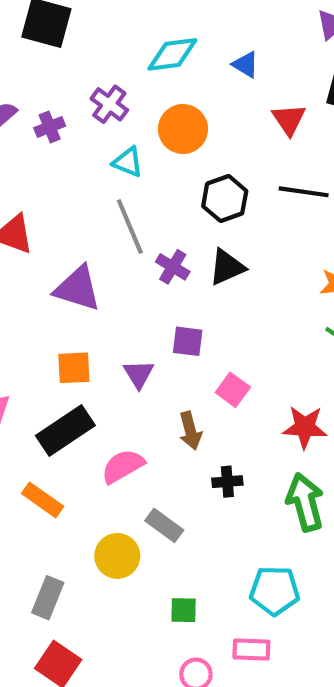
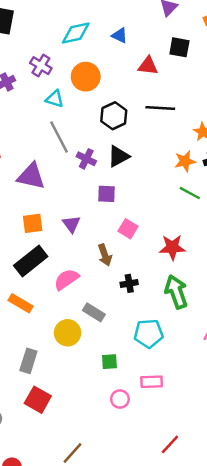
red triangle: (289, 119) -> (148, 66), turned -45
purple square: (188, 341) -> (107, 194), moved
cyan pentagon: (275, 591) -> (149, 334), moved

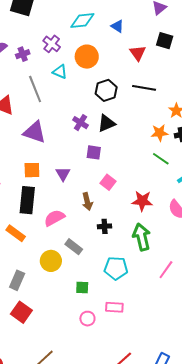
red triangle: (148, 66) -> (138, 53), turned 42
gray line: (59, 137) -> (35, 89), moved
black rectangle: (31, 261) -> (27, 200), turned -52

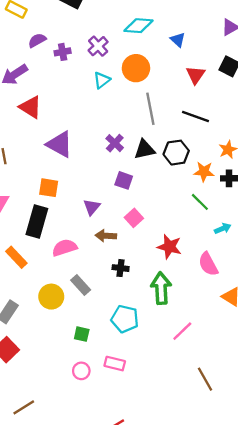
cyan triangle: (60, 72) -> (102, 80), turned 49
gray line: (35, 89) -> (150, 109), moved
black hexagon: (106, 90) -> (176, 153), moved
purple triangle: (63, 174) -> (92, 207), moved
brown arrow: (87, 202) -> (106, 236), turned 96

